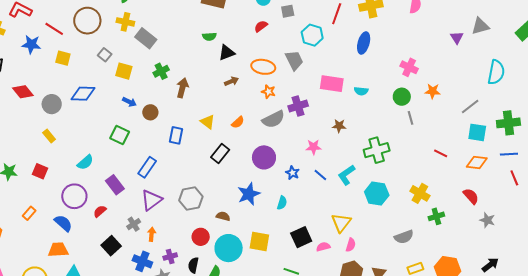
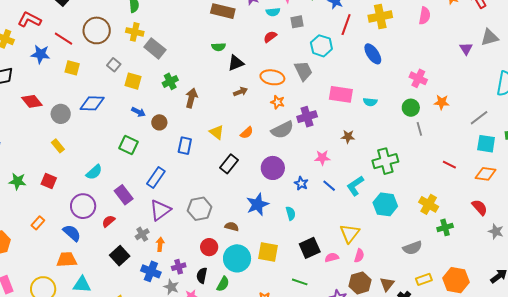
blue ellipse: (364, 43) -> (373, 54), turned -50
cyan semicircle: (282, 203) -> (291, 213), turned -32

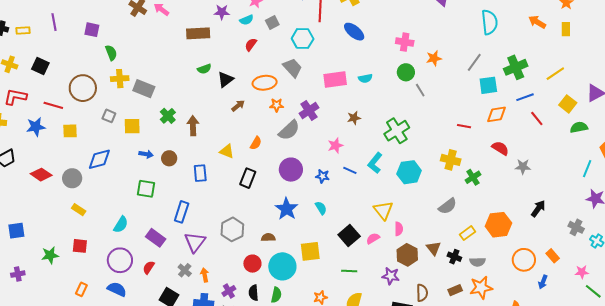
red line: (449, 165) -> (464, 126), moved

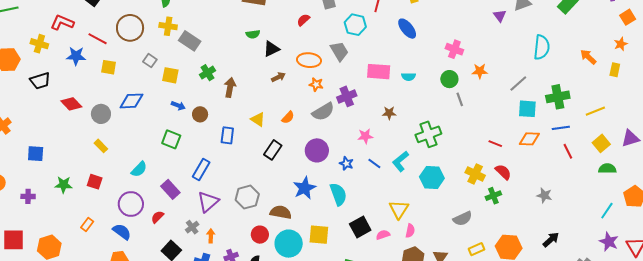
red semicircle: (500, 148) -> (503, 172), moved
cyan semicircle: (321, 208) -> (338, 194), size x1.6
brown semicircle: (268, 237) -> (281, 212), size x1.5

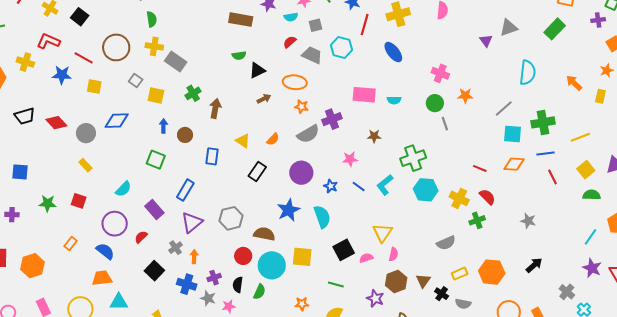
gray trapezoid: (339, 51) -> (312, 55), moved, turned -35
black trapezoid: (40, 81) -> (25, 116), moved
blue arrow: (178, 106) -> (163, 126), turned -112
cyan hexagon: (432, 177) -> (426, 190), moved

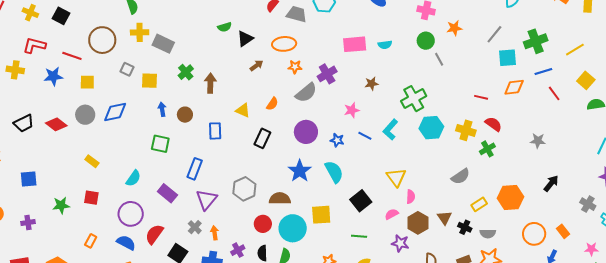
gray circle: (86, 133) -> (85, 115), moved
red semicircle: (141, 237) -> (154, 234), moved, size x1.5
pink semicircle: (366, 258) -> (392, 214), moved

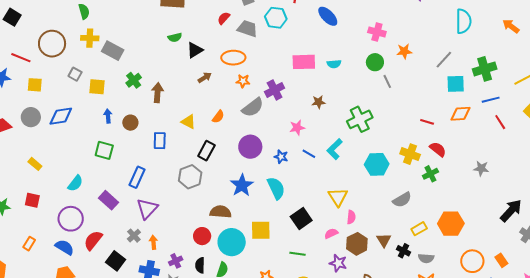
cyan hexagon: (431, 128) -> (377, 164), moved
black arrow: (551, 183) -> (511, 211), moved, size x1.4
gray hexagon: (244, 189) -> (190, 177), moved

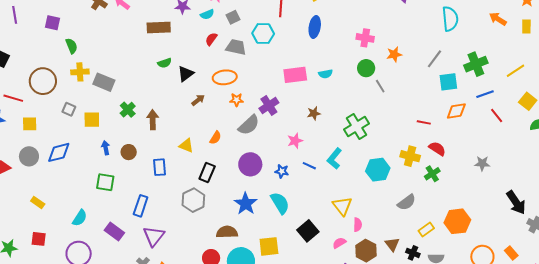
blue ellipse: (328, 16) -> (315, 27), turned 60
black arrow: (511, 211) -> (516, 202), turned 110

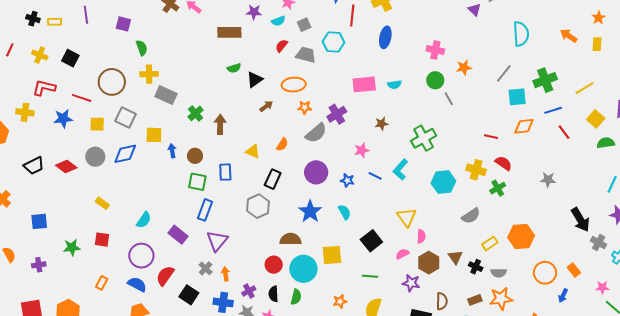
gray rectangle: (104, 82) -> (166, 95), moved
gray square: (69, 109) -> (125, 117), moved, size x1.5
yellow square: (92, 120) -> (154, 135), moved
green square: (105, 182) -> (197, 182), moved
cyan semicircle: (280, 203) -> (344, 212), size x0.7

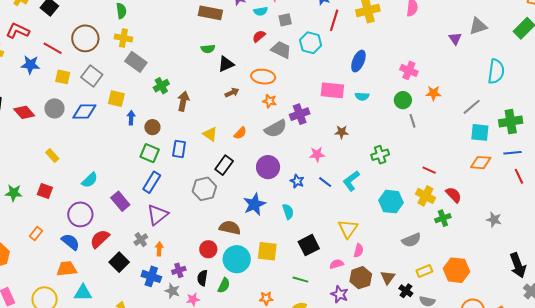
blue ellipse: (385, 37) -> (358, 61), moved
red line: (491, 137) -> (429, 170), moved
green cross: (424, 138) -> (380, 155), size x0.7

